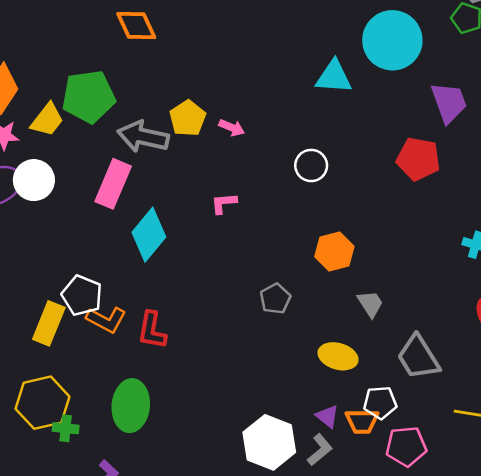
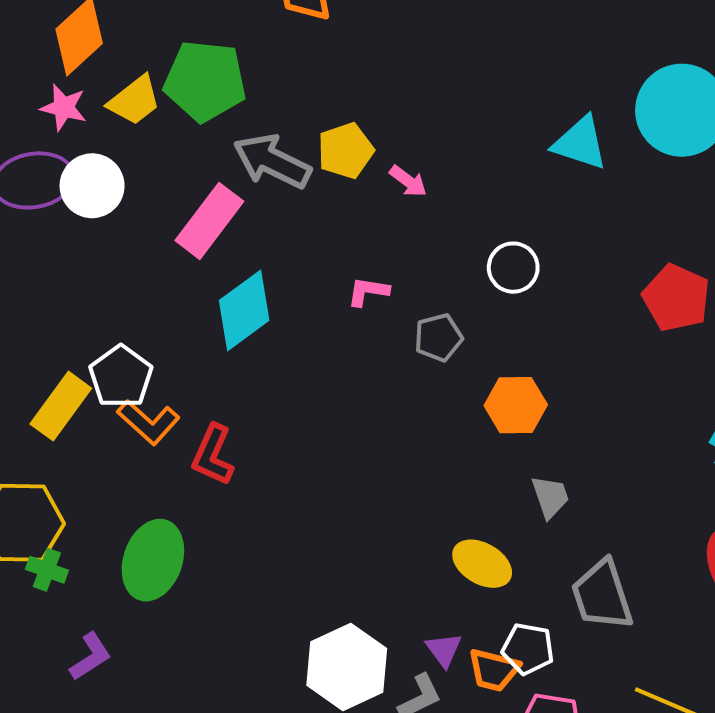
gray pentagon: (275, 299) -> (438, 338), moved

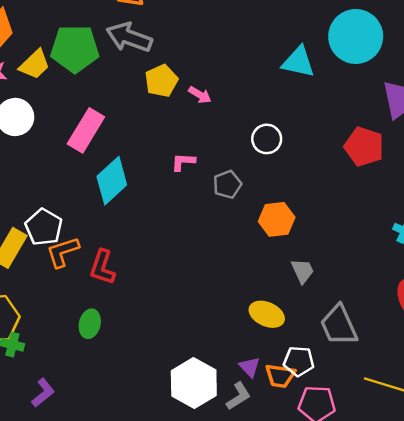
gray arrow: (272, 161) -> (129, 37), moved
orange L-shape: (148, 422) -> (63, 252), turned 126
green ellipse: (153, 560) -> (90, 324), moved, size x0.6

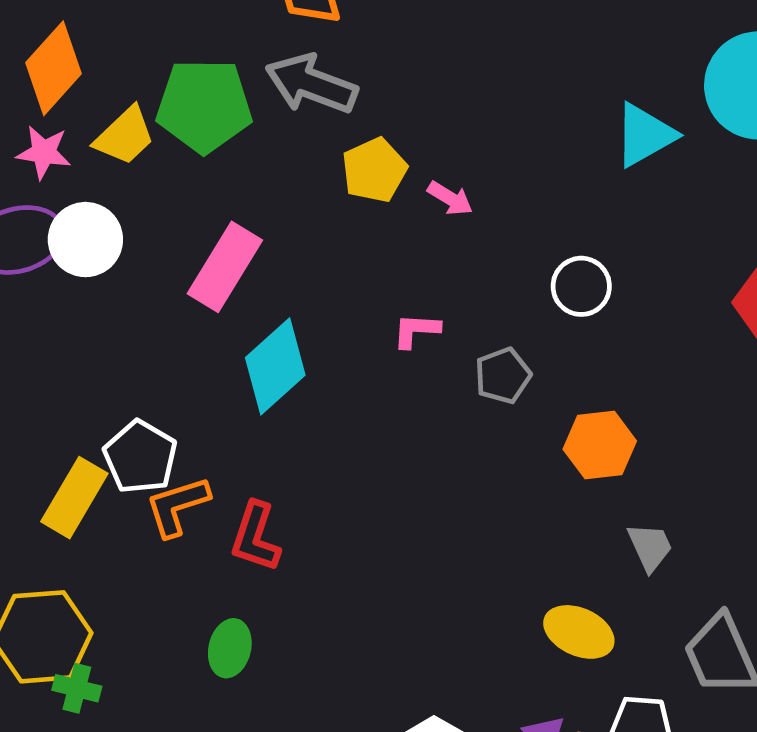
cyan triangle: (298, 62) -> (645, 135), turned -42

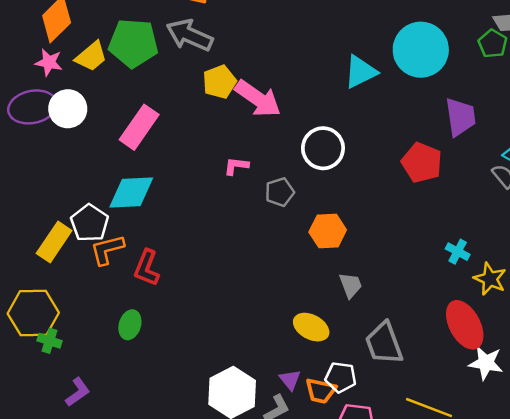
pink arrow: (450, 198) -> (258, 99), size x2.0
white circle: (581, 286) -> (323, 148), size x1.4
cyan diamond: (275, 366) -> (131, 192), moved, turned 36

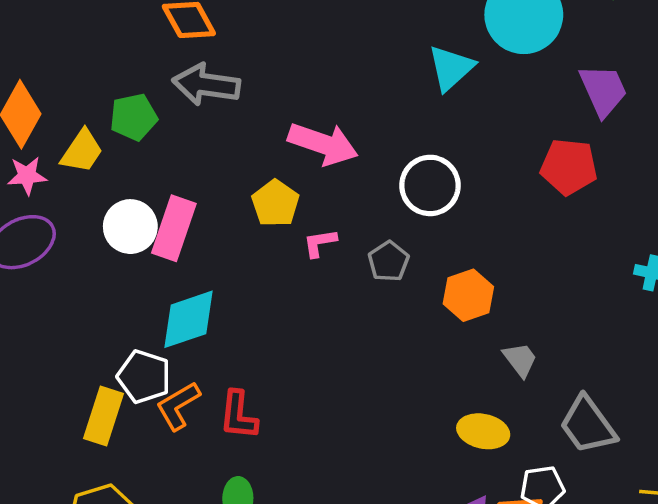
green pentagon: (133, 43) -> (134, 117), size x0.7
yellow pentagon: (219, 82) -> (275, 203), moved
white circle: (68, 109) -> (130, 227), moved

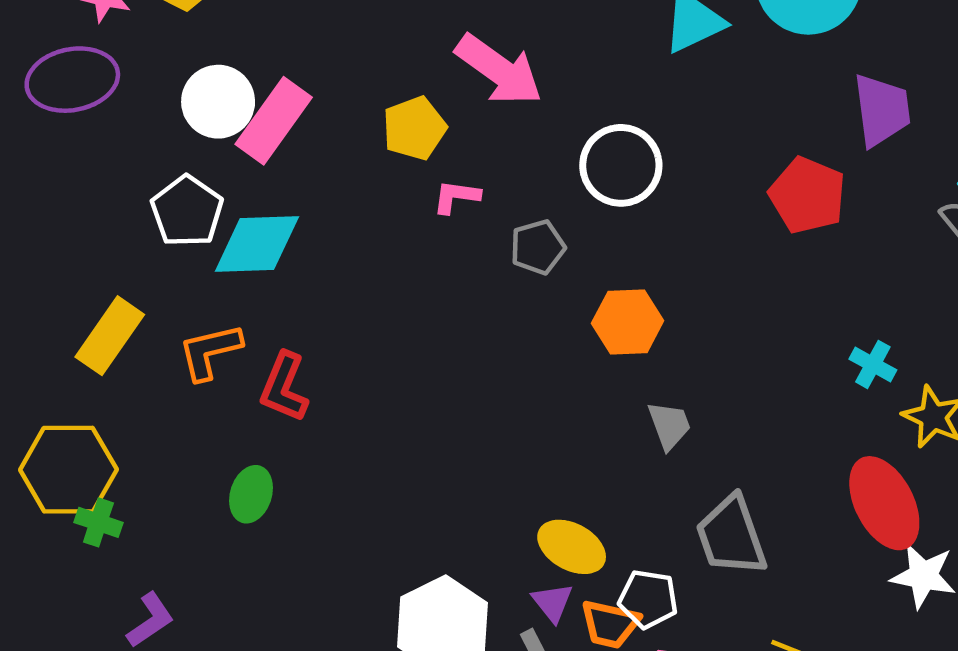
white pentagon: (144, 377) -> (187, 211), moved
yellow ellipse: (483, 431) -> (572, 547), moved

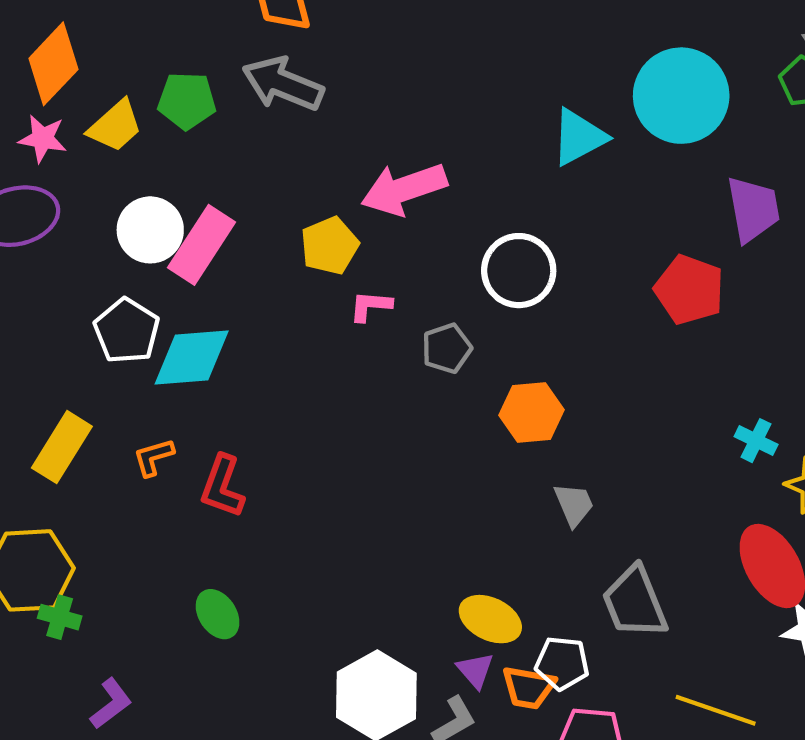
pink arrow: (499, 70) -> (404, 189), turned 128
orange L-shape: (210, 352) -> (153, 457), size x0.7
green ellipse: (251, 494) -> (218, 614), moved, turned -48

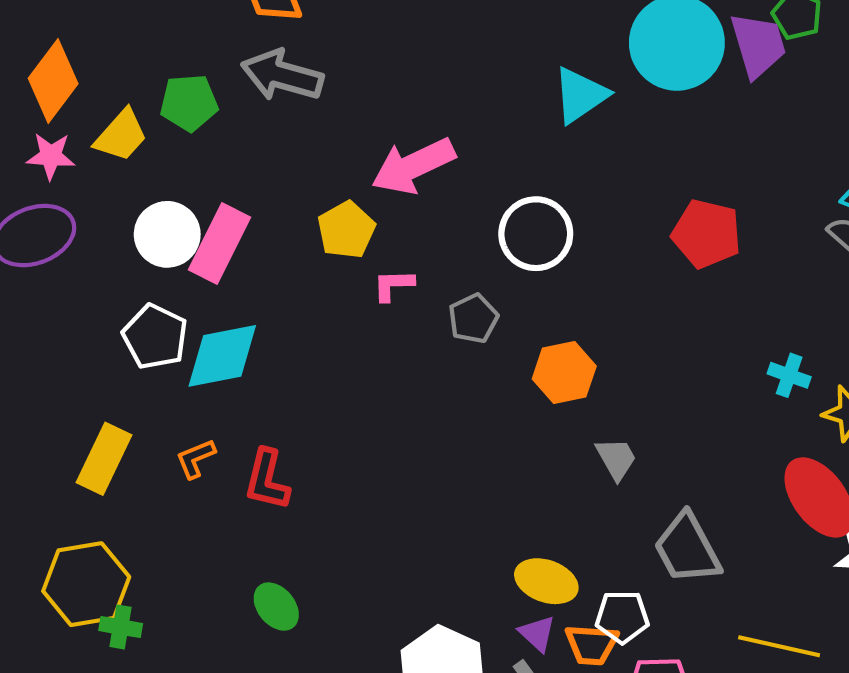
purple trapezoid: (753, 209) -> (758, 45), moved

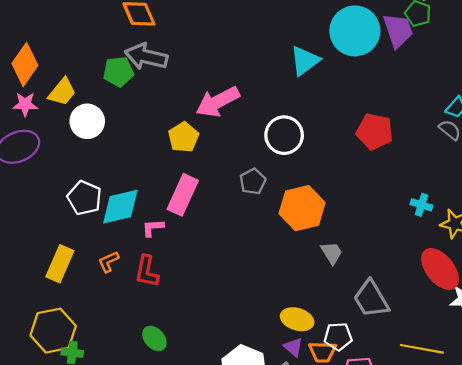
green pentagon: (189, 103) -> (118, 72), moved
white circle: (167, 234) -> (87, 121), moved
pink rectangle: (219, 243) -> (183, 195), moved
pink L-shape: (393, 285) -> (153, 228), moved
orange hexagon: (564, 373) -> (302, 208), size x1.4

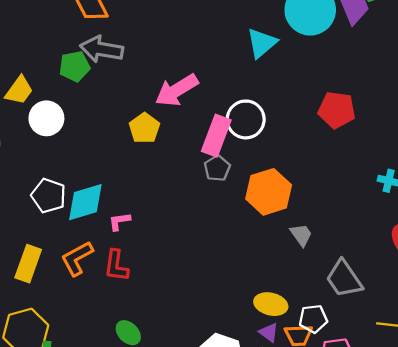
pink rectangle: (183, 195) -> (216, 136), moved
orange L-shape: (108, 262) -> (77, 258), size x1.6

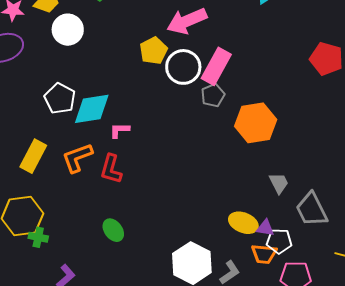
white circle: (246, 119) -> (183, 67), moved
gray trapezoid: (301, 235) -> (279, 183), moved
purple triangle: (269, 332) -> (265, 228), moved, turned -36

